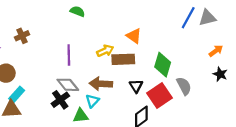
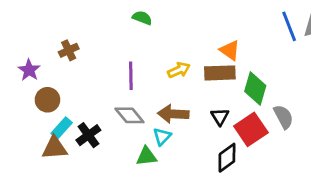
blue line: (188, 18) -> (289, 26), turned -50
orange triangle: (134, 36) -> (230, 50), moved
brown rectangle: (123, 59) -> (220, 73), moved
black cross: (60, 100) -> (88, 135), moved

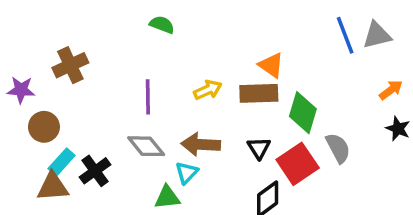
brown cross: (69, 50) -> (70, 65), size x1.4
purple star: (29, 70) -> (21, 90), turned -30

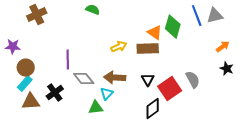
brown cross: (70, 65) -> (37, 15), moved
purple line: (148, 97) -> (68, 60), moved
green diamond: (303, 113) -> (173, 27), moved
cyan rectangle: (62, 162) -> (25, 84), moved

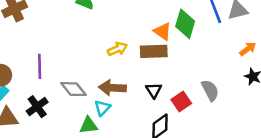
purple line: (68, 60) -> (40, 66), moved
red square: (170, 89) -> (181, 102), size x0.7

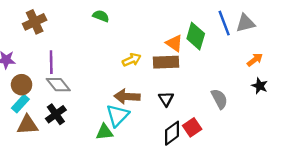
purple line: (40, 66) -> (51, 62), moved
gray diamond: (74, 89) -> (58, 85), moved
red square: (181, 102) -> (192, 127), moved
cyan triangle: (102, 108) -> (117, 115), size x1.5

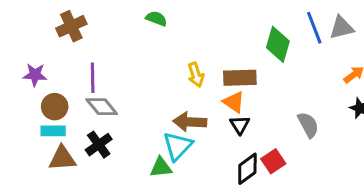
orange triangle: (174, 43) -> (234, 102), moved
yellow arrow: (132, 60) -> (196, 75), turned 96
cyan rectangle: (20, 104) -> (53, 131), turned 48

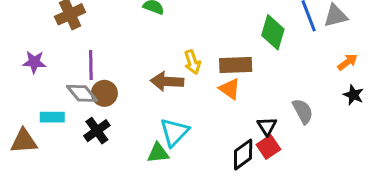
brown circle: (55, 107) -> (104, 93), moved
gray diamond: (102, 107) -> (82, 93), moved
brown arrow: (190, 122) -> (167, 81), moved
black triangle: (240, 125) -> (267, 126), moved
brown triangle: (62, 158) -> (24, 141), moved

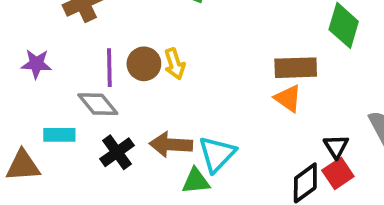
yellow arrow: (192, 62) -> (175, 64), moved
brown arrow: (167, 81) -> (171, 145), moved
brown circle: (104, 93) -> (144, 64), moved

